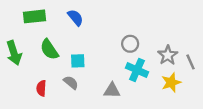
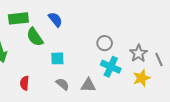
green semicircle: (49, 49) -> (35, 37), moved
gray semicircle: (71, 82) -> (63, 84), moved

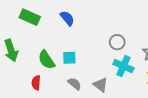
green rectangle: (18, 18) -> (30, 17), turned 30
green semicircle: (35, 37) -> (46, 60), moved
gray triangle: (88, 85) -> (101, 85), turned 35

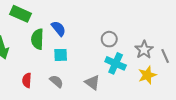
blue semicircle: (67, 18) -> (59, 29), moved
green semicircle: (46, 60) -> (37, 39), moved, turned 36
gray semicircle: (75, 84) -> (56, 81), moved

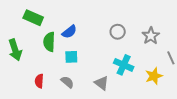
blue semicircle: (59, 29) -> (69, 32), turned 91
gray circle: (109, 39) -> (118, 32), moved
gray star: (144, 50) -> (151, 36), moved

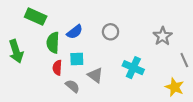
gray circle: (118, 32) -> (111, 32), moved
yellow star: (154, 76) -> (175, 87), moved, turned -30
red semicircle: (39, 81) -> (57, 68), moved
gray triangle: (102, 83) -> (95, 75), moved

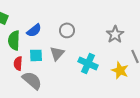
gray triangle: (95, 75) -> (57, 53), moved, turned 35
gray semicircle: (73, 86) -> (32, 80), size x1.5
yellow star: (175, 87) -> (120, 70), moved

